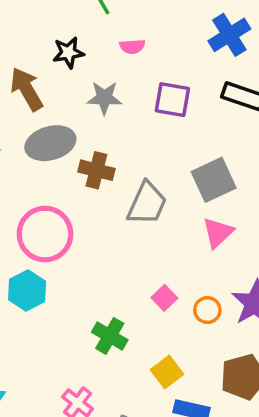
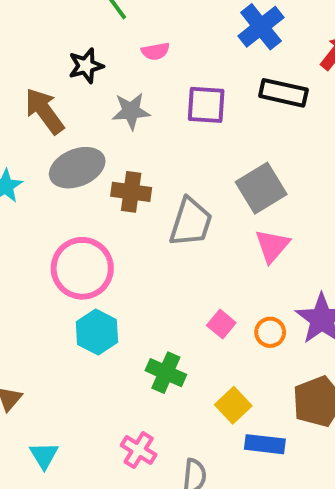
cyan hexagon: (27, 290) -> (97, 332), moved

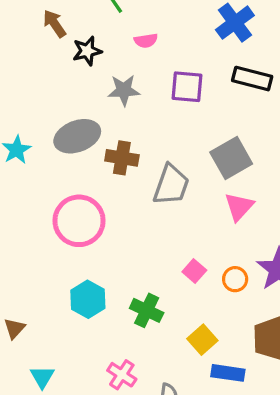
brown arrow: (44, 111) -> (54, 24), moved, size x0.7
cyan hexagon: (97, 332) -> (88, 299), moved

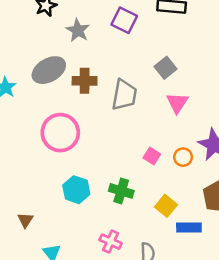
purple square: (187, 87) -> (124, 20), turned 30
gray star: (124, 90) -> (78, 30), turned -30
gray square: (231, 158) -> (166, 68), size x0.7

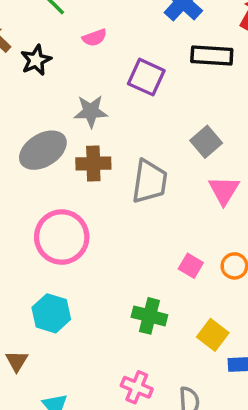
gray star: (78, 30) -> (91, 111), moved, turned -30
cyan hexagon: (76, 190) -> (51, 313), moved

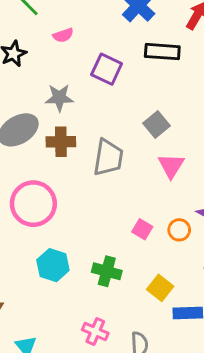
cyan hexagon: (51, 313) -> (53, 265), moved

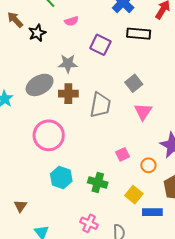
pink square: (142, 229) -> (123, 154), turned 32
orange circle: (179, 230) -> (148, 165), moved

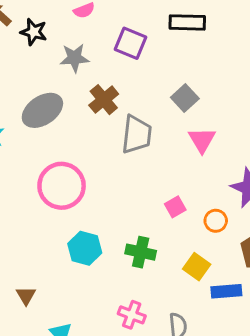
black star: (37, 33) -> (34, 32), turned -30
gray star: (68, 64) -> (74, 58), moved
brown cross: (68, 94) -> (104, 100), moved, turned -36

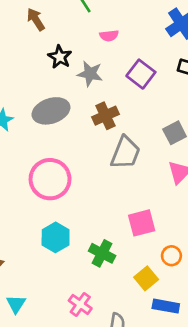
black star: (34, 32) -> (60, 57), moved
pink square: (175, 207) -> (142, 223), size x1.5
orange circle: (216, 221) -> (171, 256), moved

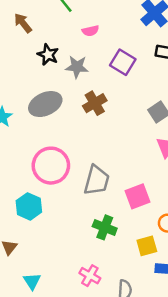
gray trapezoid: (125, 153) -> (97, 180), moved
cyan hexagon: (56, 237) -> (29, 206), moved
yellow square: (146, 278) -> (147, 246), turned 30

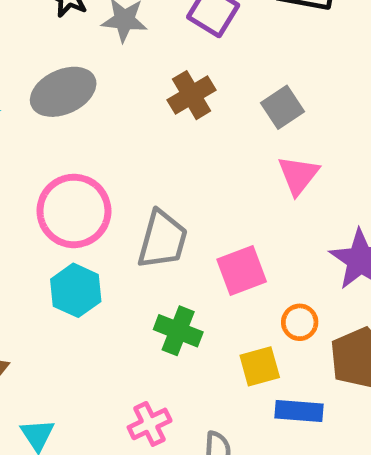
brown cross: (95, 103) -> (192, 95), moved
cyan hexagon: (29, 206) -> (76, 290), moved
pink cross: (90, 276) -> (150, 424), turned 35

